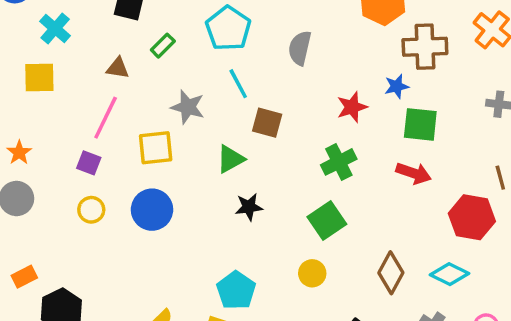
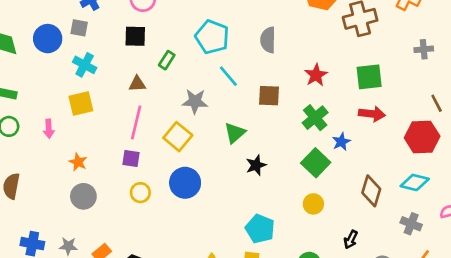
blue star: (397, 86) -> (341, 142), moved
brown square: (267, 123) -> (269, 96), moved
yellow square: (156, 148) -> (178, 137), turned -32

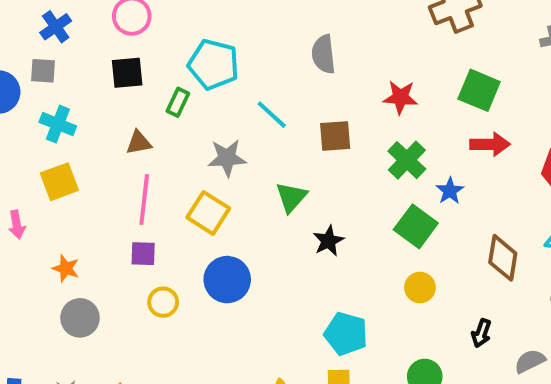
cyan pentagon: (212, 37) -> (214, 64), moved
red star: (316, 75) -> (400, 97), turned -30
green square: (369, 77) -> (479, 90), turned 36

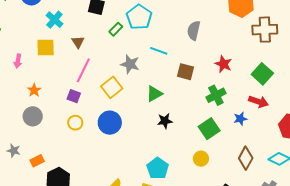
cyan line: (272, 115) -> (159, 51), turned -42
brown triangle: (139, 143) -> (78, 42), moved, turned 48
blue star: (450, 191) -> (240, 119), moved

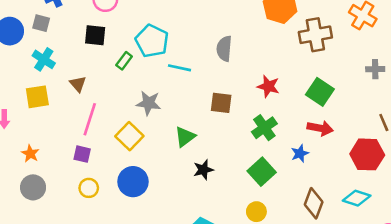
cyan line: (159, 51) -> (180, 68), moved

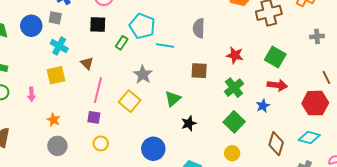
gray star: (149, 103) -> (143, 74), turned 30
blue circle: (133, 182) -> (153, 149), moved

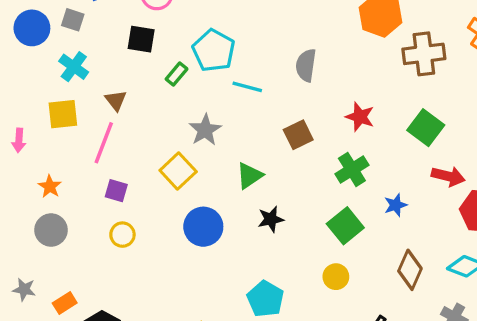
brown square: (199, 71) -> (298, 135), turned -36
red arrow: (277, 85) -> (448, 176), moved
pink line: (98, 90) -> (104, 143), moved
blue circle: (153, 149) -> (203, 227), moved

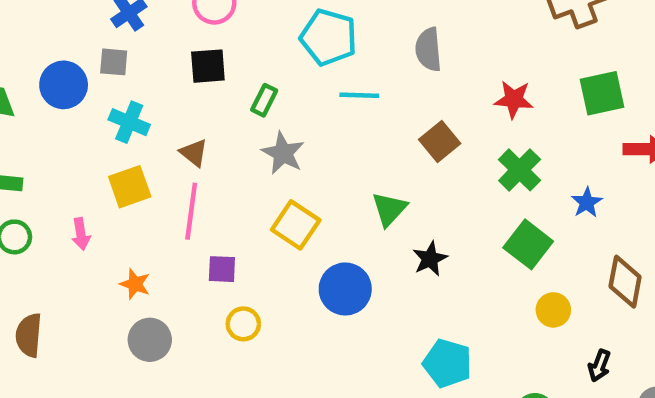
cyan pentagon: (214, 51) -> (329, 37), moved
green square: (426, 128) -> (602, 93), turned -36
gray star: (205, 130) -> (283, 153), moved
yellow circle: (336, 277) -> (553, 310), moved

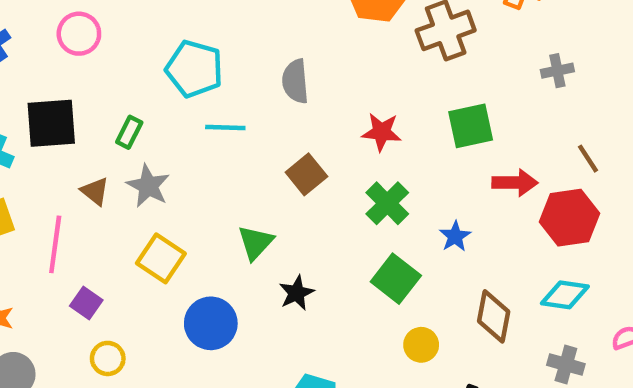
black square: (208, 66) -> (51, 123), moved, size x1.4
brown triangle: (194, 153) -> (95, 191), moved
purple square: (222, 269) -> (86, 303), turned 32

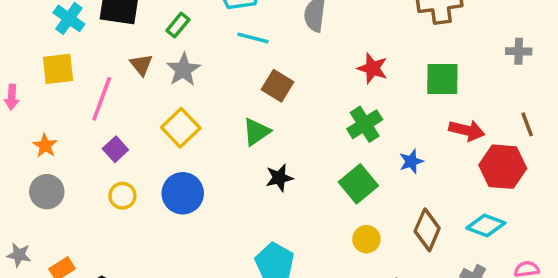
brown square: (306, 174) -> (278, 86), moved, turned -32
blue circle: (211, 323) -> (183, 193), moved

